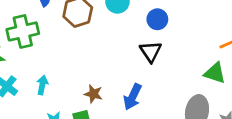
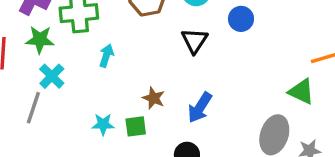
black triangle: (151, 51) -> (194, 41), moved
cyan arrow: (42, 85) -> (106, 56), moved

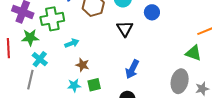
cyan arrow: (106, 56) -> (72, 43), turned 56
brown star: (154, 98) -> (82, 65), moved

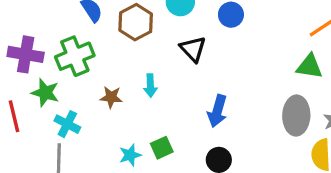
green star: (30, 37) -> (45, 93), turned 30
cyan arrow: (72, 43) -> (150, 86), moved, turned 120
brown star: (82, 65) -> (111, 97), moved

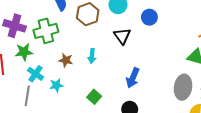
green star: (45, 93) -> (24, 52), turned -30
green square: (162, 148) -> (94, 97), turned -32
cyan star: (130, 155) -> (56, 85), moved

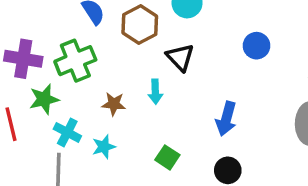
blue circle: (149, 17) -> (257, 46), moved
black triangle: (122, 36) -> (180, 57), moved

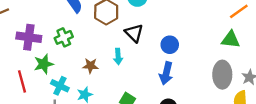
blue circle: (257, 46) -> (170, 45), moved
green cross: (75, 61) -> (64, 37), size x0.7

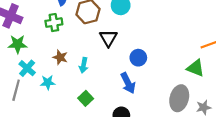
green cross: (64, 37) -> (54, 23), moved
cyan arrow: (118, 57) -> (84, 65), moved
blue arrow: (166, 73) -> (128, 83), turned -55

